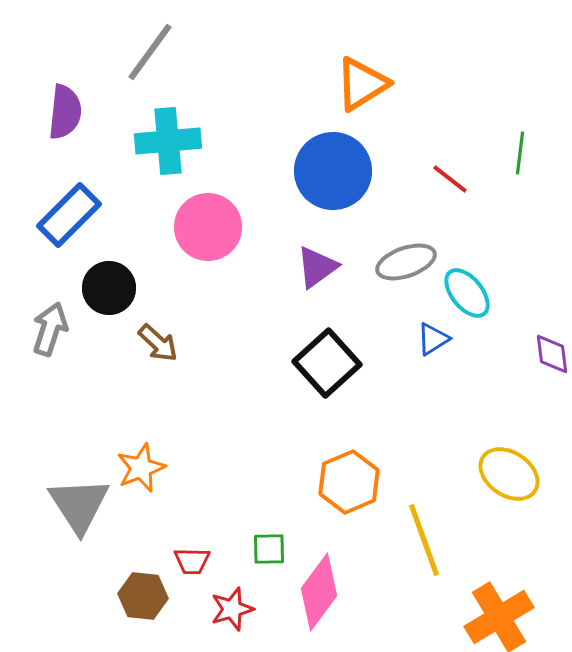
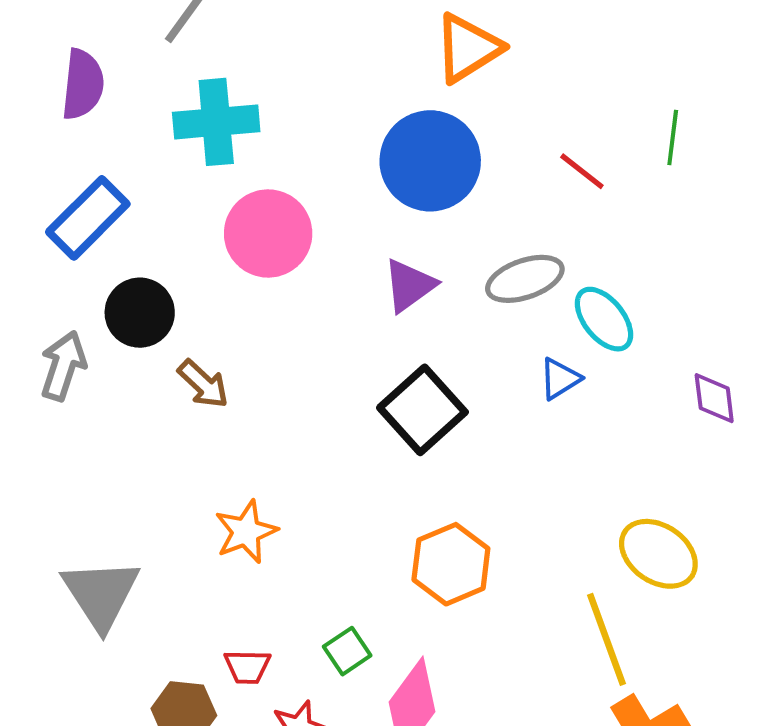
orange star: (141, 468) -> (246, 532), moved
yellow line: (424, 540) -> (607, 639), moved
green square: (269, 549) -> (347, 651), turned -33

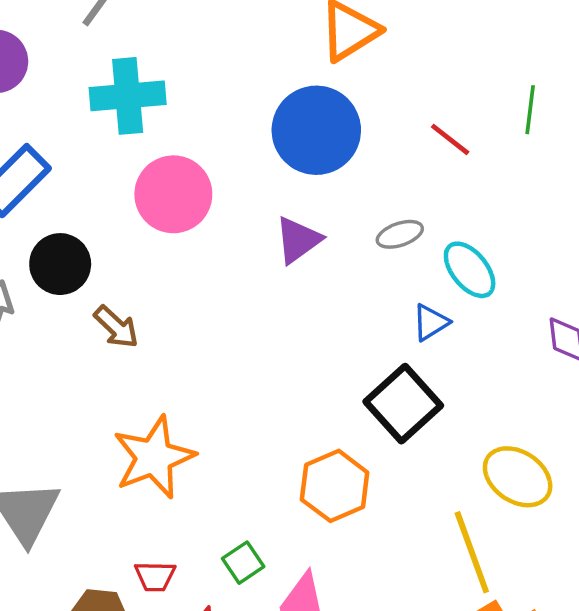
gray ellipse: (525, 279) -> (400, 234), size x0.7
black square: (422, 410) -> (403, 404), moved
orange star: (246, 532) -> (154, 457), size x1.5

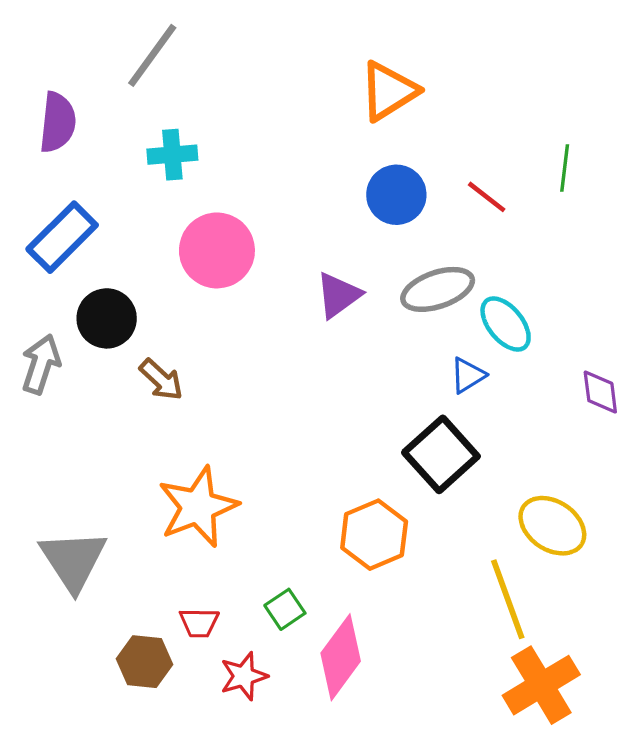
cyan cross: (128, 96) -> (172, 155), size x0.7
blue circle: (316, 130) -> (396, 195), moved, size x0.7
gray ellipse: (400, 234) -> (438, 289), size x1.6

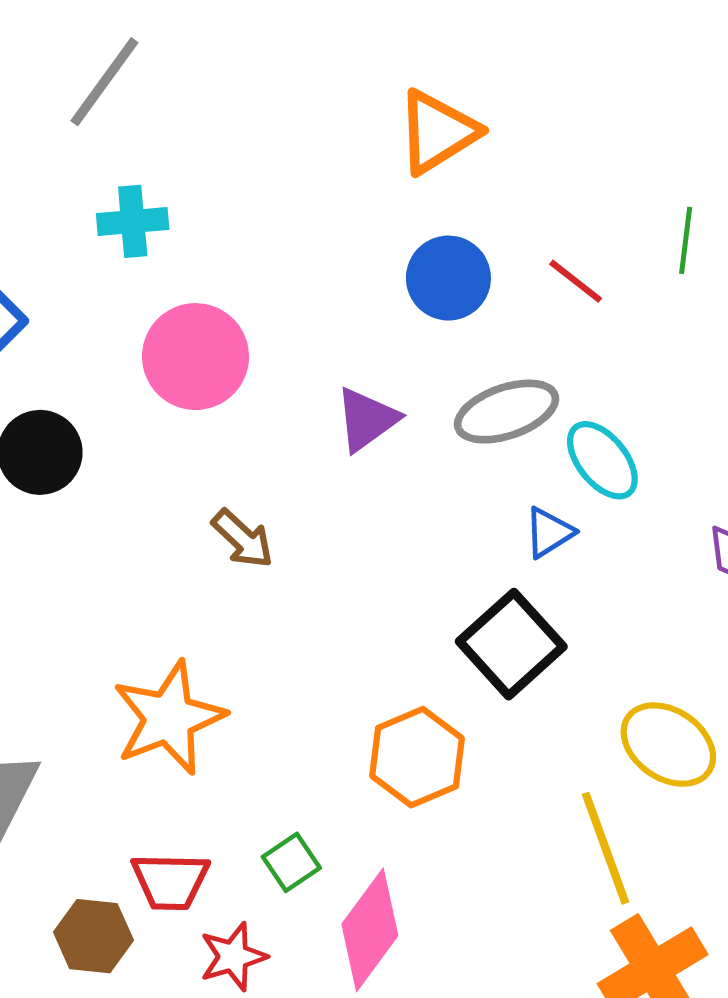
brown arrow: (161, 380) -> (243, 539), moved
red trapezoid: (199, 623) -> (170, 881), size x1.4

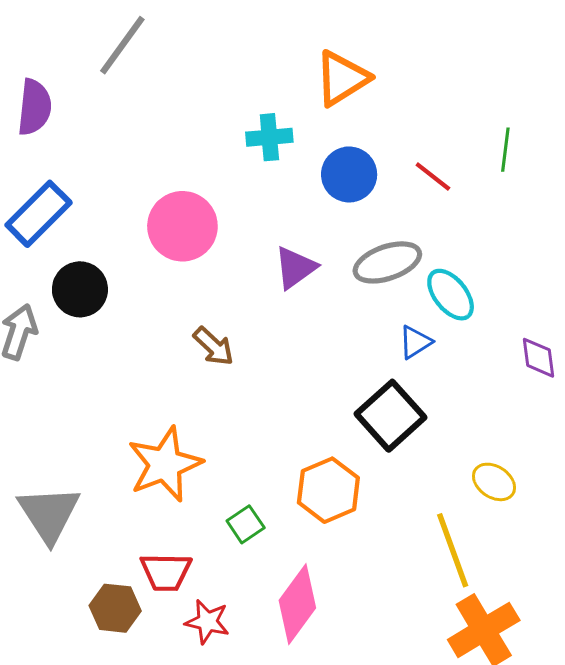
cyan cross: (133, 221) -> (269, 137), moved
yellow ellipse: (668, 745) -> (494, 482), size x0.7
green square: (291, 862) -> (246, 524), moved
red star: (233, 957) -> (207, 622), turned 30

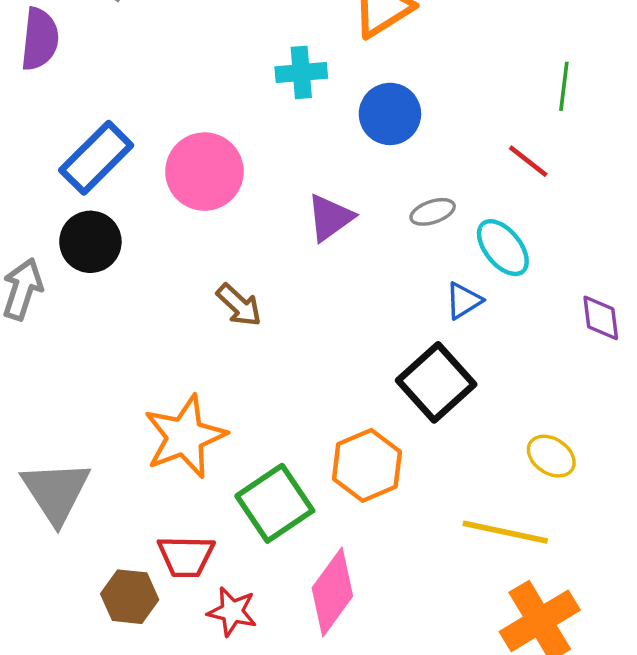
red line: (433, 177) -> (528, 161), moved
blue rectangle: (39, 214) -> (96, 158), moved
gray ellipse: (387, 262) -> (433, 212), size x0.6
green square: (246, 524) -> (275, 503), size x1.8
yellow line: (453, 550) -> (505, 532), turned -58

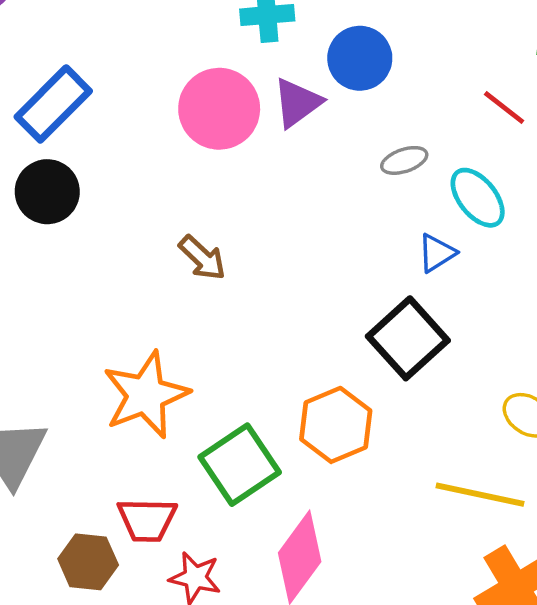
pink circle: (204, 172) -> (219, 109), moved
purple triangle: (330, 218) -> (297, 103), moved

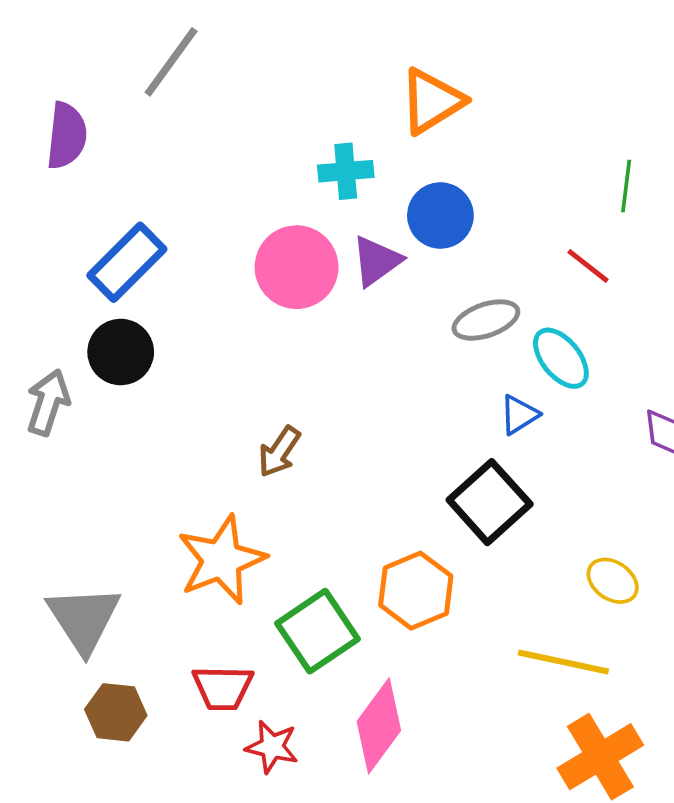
gray ellipse: (404, 160) -> (486, 320), size x1.4
brown arrow: (202, 258) -> (279, 452), moved, turned 81
brown hexagon: (88, 562) -> (116, 712), moved

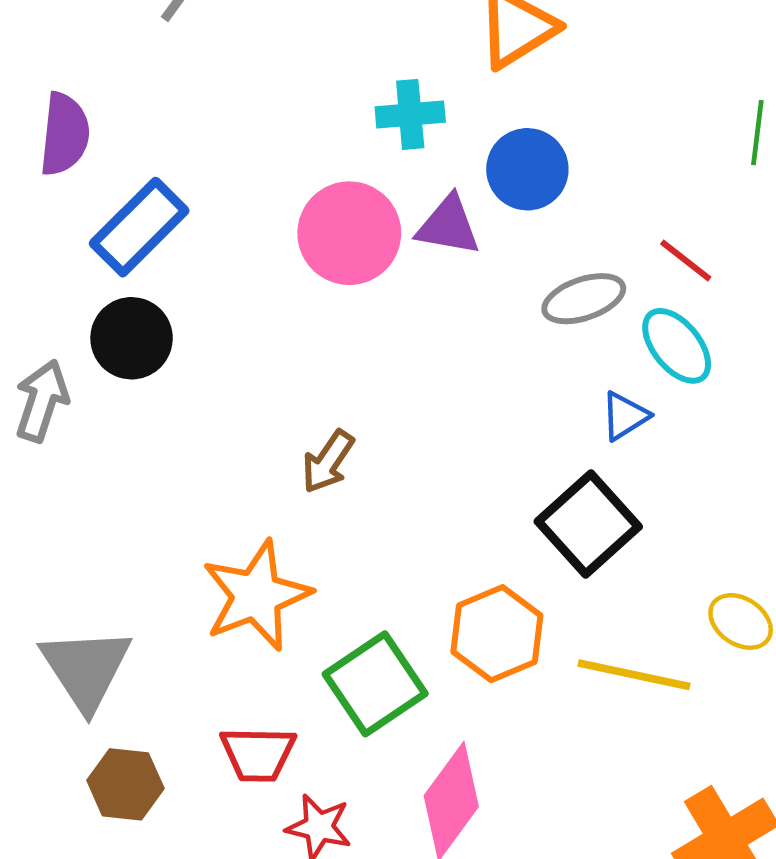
purple semicircle: (67, 136) -> (65, 134), moved
purple triangle: (376, 261) -> (448, 226), turned 46
red line: (588, 266) -> (686, 261), moved
yellow line: (563, 662) -> (634, 675), moved

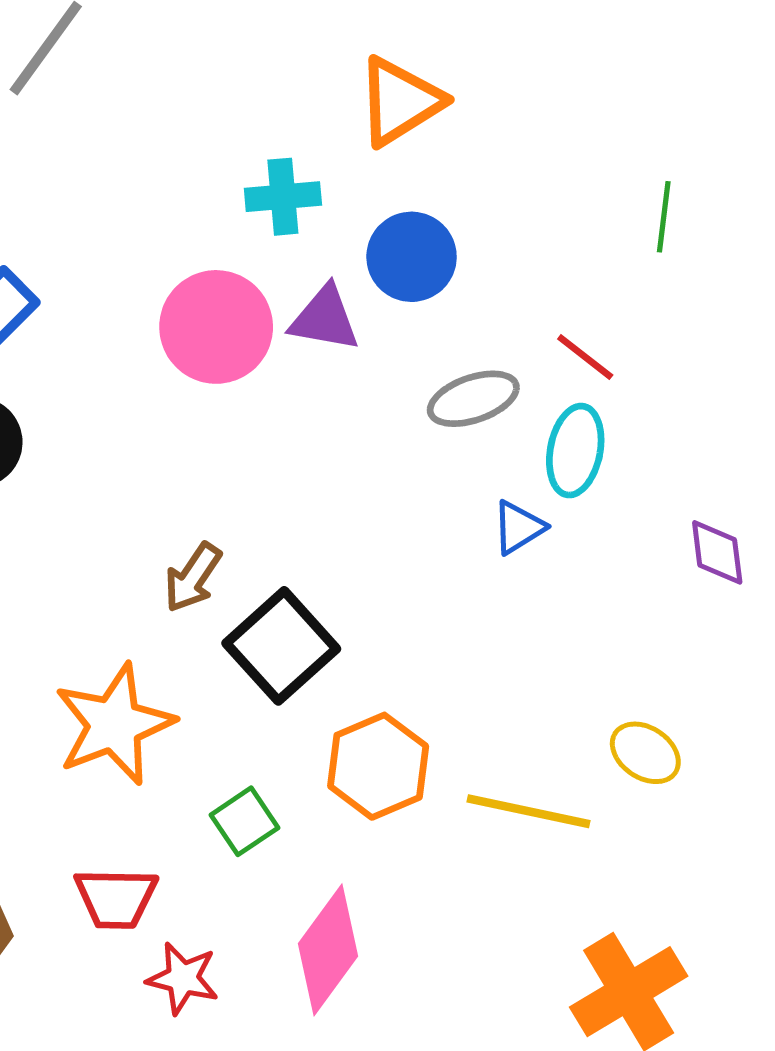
cyan ellipse: (677, 346) -> (575, 451), turned 50
black square: (588, 524) -> (281, 646), moved
green square: (375, 684) -> (245, 821), size x0.6

